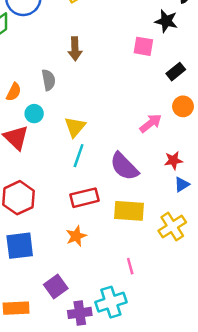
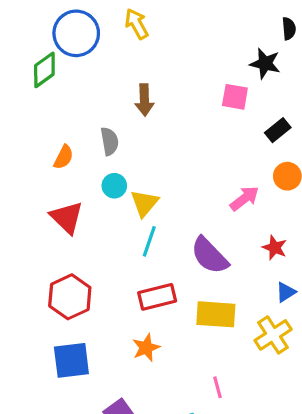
cyan circle: (34, 114) -> (114, 186), moved
red star: (173, 160) -> (275, 248), turned 30
blue triangle: (182, 184) -> (286, 292), moved

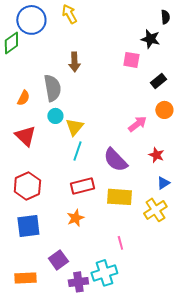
gray semicircle: (110, 141) -> (52, 88), size x1.5

